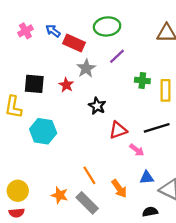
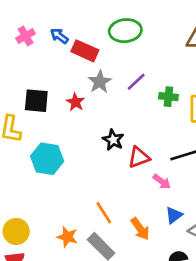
purple line: (117, 56) -> (136, 82), moved
black star: (97, 106) -> (113, 140), moved
blue triangle: (147, 178) -> (174, 215), turned -32

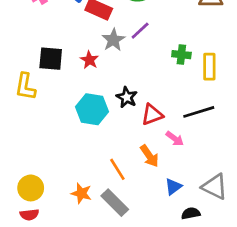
purple line: (136, 82) -> (140, 31), moved
cyan hexagon: (47, 159) -> (92, 109), moved
blue triangle: (174, 215) -> (173, 187), moved
orange arrow: (140, 229) -> (149, 156), moved

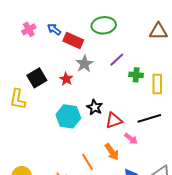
purple line: (140, 31) -> (117, 60), moved
black square: (51, 59) -> (37, 78), turned -36

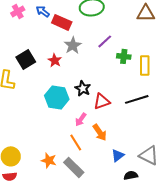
pink arrow: (131, 139) -> (81, 119), moved, turned 88

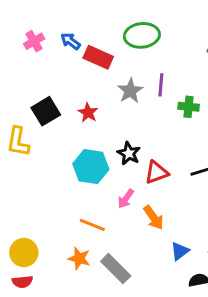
purple line: (105, 41) -> (161, 85), turned -42
gray star: (73, 45) -> (130, 91), moved
orange line: (76, 142) -> (92, 225), moved, turned -36

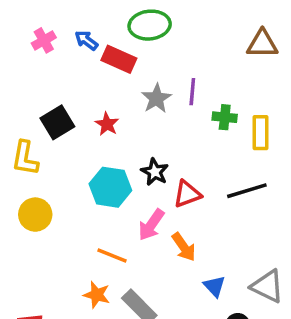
green ellipse: (142, 35) -> (150, 25), moved
pink arrow: (126, 199) -> (151, 225), size x1.4
blue triangle: (180, 251) -> (214, 286), turned -36
yellow circle: (24, 253) -> (35, 215), moved

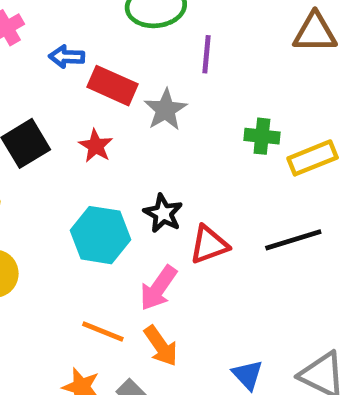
blue arrow: (86, 40) -> (67, 57), moved, turned -35
red rectangle: (119, 59) -> (113, 86), moved
purple line: (192, 92) -> (207, 54), moved
yellow rectangle: (261, 133) -> (313, 158), turned 68
orange arrow: (184, 247) -> (161, 346), moved

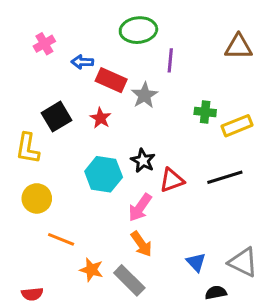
orange line: (103, 331) -> (61, 239), moved

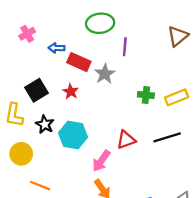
brown triangle: (239, 47) -> (178, 36), turned -40
green cross: (205, 112) -> (146, 95), moved
black star: (143, 161) -> (45, 124), moved

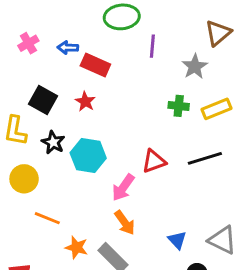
pink cross: (27, 34) -> (28, 43), moved
gray star: (105, 74) -> (195, 67), moved
black square: (37, 90) -> (43, 100), turned -30

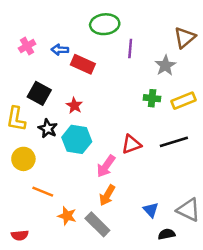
red star: (85, 102) -> (74, 106), moved
orange arrow: (125, 223) -> (107, 195), turned 65

